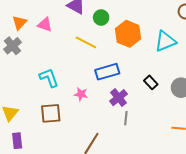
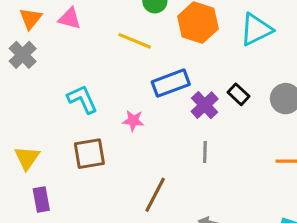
purple cross: (119, 98) -> (205, 105), moved

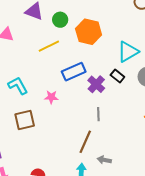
cyan triangle: (256, 29) -> (128, 52), moved
yellow line: (135, 41) -> (49, 46), turned -45
brown line: (155, 195) -> (85, 142), moved

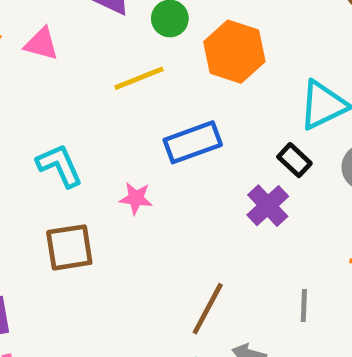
purple cross: (96, 84) -> (268, 206), moved
gray line: (98, 114) -> (304, 305), moved

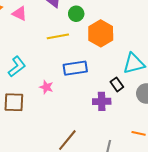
cyan L-shape: (60, 166) -> (17, 67), turned 65
purple cross: (268, 206) -> (102, 101), turned 30

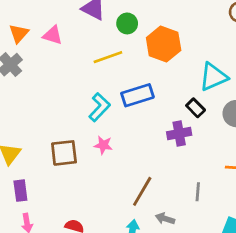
cyan L-shape: (17, 67) -> (99, 107), moved
pink star: (46, 87) -> (103, 145), moved

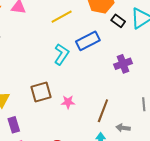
black rectangle: (196, 108) -> (118, 21), moved
pink star: (103, 145) -> (68, 102), moved

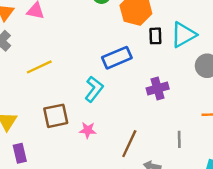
yellow line: (62, 17) -> (39, 67), moved
black rectangle: (118, 21) -> (155, 36), turned 48
cyan L-shape: (62, 54) -> (94, 89), moved

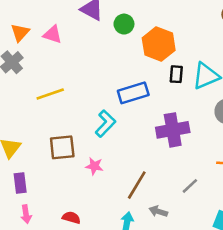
purple cross: (158, 88) -> (173, 130), size x1.4
gray line: (179, 139) -> (190, 186), turned 42

